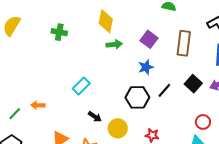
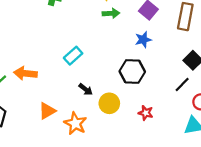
black line: (164, 90) -> (182, 84), moved
orange arrow: (38, 105) -> (25, 73), size x1.5

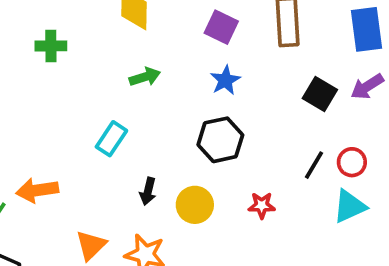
green arrow: (111, 13) -> (145, 77), moved
black line: (182, 84) -> (314, 165), moved
black arrow: (86, 89) -> (148, 191), turned 80

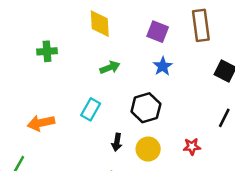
black hexagon: (220, 140) -> (146, 108), moved
orange arrow: (37, 190) -> (41, 123), moved

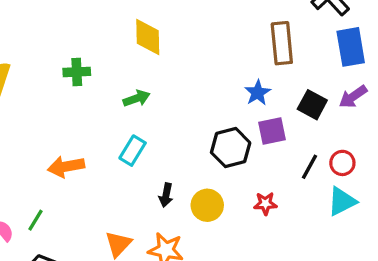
purple square: (158, 32) -> (272, 131), moved, turned -35
blue star: (163, 66) -> (258, 93), moved
green arrow: (110, 68) -> (137, 98), moved
black hexagon: (146, 108) -> (231, 148), moved

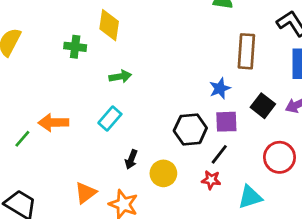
yellow diamond: (148, 37) -> (109, 25), moved
red circle: (342, 163) -> (279, 157), size x1.5
black line: (309, 167) -> (219, 154), moved
cyan triangle: (342, 201) -> (250, 197), moved
green line: (36, 220) -> (22, 139), moved

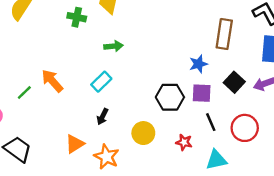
orange arrow: (53, 123) -> (52, 81), turned 45
black line: (219, 154) -> (211, 122), moved, turned -66
black arrow: (131, 159) -> (102, 117), moved

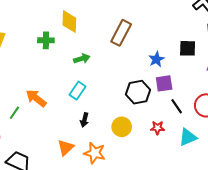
brown rectangle: (224, 34) -> (121, 33), moved, turned 30
black square: (234, 82) -> (188, 48), moved, turned -30

